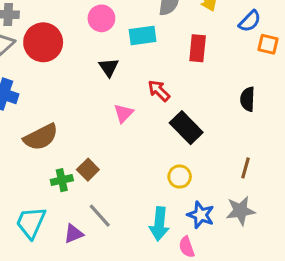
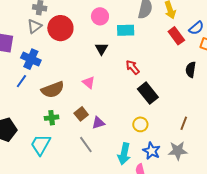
red rectangle: (198, 48) -> (176, 36), moved, turned -48
black semicircle: (248, 99) -> (191, 70), moved
pink triangle: (124, 113) -> (89, 83), moved, turned -40
green cross: (62, 180) -> (52, 118), moved
purple triangle: (74, 234) -> (98, 123), moved

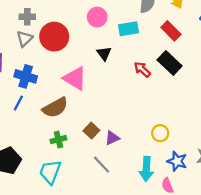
red rectangle: (176, 36) -> (171, 31), moved
pink triangle: (89, 83) -> (75, 78), moved, size x1.6
black rectangle: (148, 93) -> (170, 63), moved

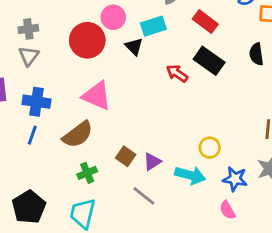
red circle: (54, 37) -> (87, 40), moved
black triangle: (104, 53) -> (134, 47), moved
cyan arrow: (146, 169) -> (190, 175), moved, turned -70

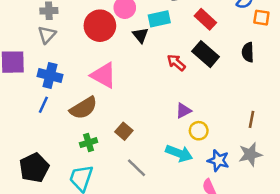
purple triangle: (152, 162) -> (183, 111), moved

